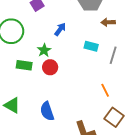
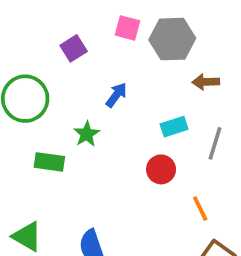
cyan rectangle: (91, 46) -> (174, 127), turned -32
red circle: (50, 67) -> (161, 169), moved

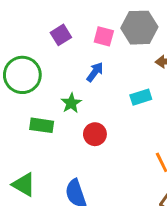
pink square: (128, 28) -> (104, 36), moved
red circle: (161, 169) -> (95, 134), moved

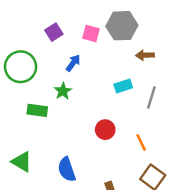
blue arrow: (95, 72) -> (73, 63), moved
red circle: (95, 134) -> (105, 130), moved

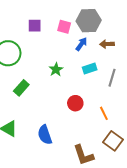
purple square: (54, 32) -> (35, 26), turned 32
blue arrow: (73, 63) -> (81, 44), moved
green star: (63, 91) -> (56, 70), moved
green rectangle: (37, 110) -> (21, 88), turned -56

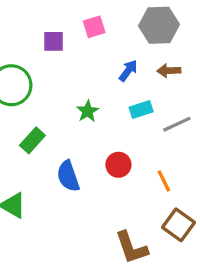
gray hexagon: (89, 21) -> (159, 25), moved
pink square: (64, 27) -> (94, 27), moved, turned -32
gray line: (112, 78) -> (177, 124), turned 48
blue semicircle: (45, 135) -> (68, 176), moved

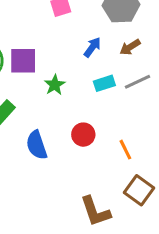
purple square: (54, 41) -> (23, 61), moved, size x1.4
brown arrow: (169, 71) -> (130, 47), turned -30
gray line: (177, 124) -> (138, 82), moved

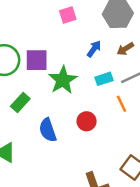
green star: (55, 85) -> (63, 80), size x1.6
orange line: (125, 150) -> (122, 104), moved

